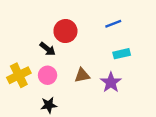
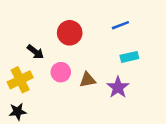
black arrow: (48, 49) -> (35, 52), moved
pink circle: (48, 75) -> (61, 72), moved
black star: (49, 105) -> (18, 112), moved

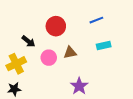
brown triangle: (87, 80) -> (70, 53), moved
purple star: (118, 87) -> (79, 86), moved

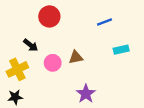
red circle: (56, 26) -> (49, 16), moved
cyan rectangle: (104, 45) -> (121, 50), moved

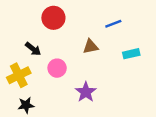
brown triangle: (76, 57) -> (91, 47), moved
purple star: (86, 94) -> (86, 92), moved
black star: (15, 97) -> (26, 105), moved

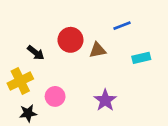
red circle: (53, 18) -> (70, 40), moved
pink circle: (57, 68) -> (55, 96), moved
purple star: (86, 92) -> (105, 100), moved

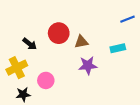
blue line: (122, 26) -> (128, 19), moved
purple star: (105, 100) -> (88, 65), moved, turned 30

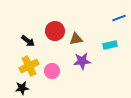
yellow cross: (17, 68) -> (29, 66), moved
pink circle: (46, 80) -> (52, 71), moved

